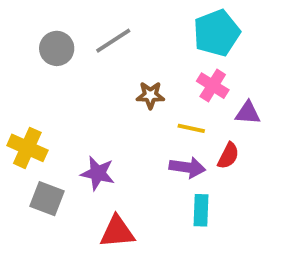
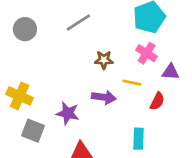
gray circle: (57, 48) -> (25, 29), moved
purple arrow: (187, 167) -> (104, 97), moved

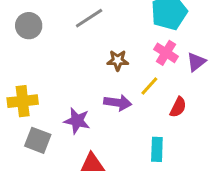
purple triangle: (171, 72) -> (196, 62), moved, turned -42
yellow line: (132, 83) -> (149, 86), turned -60
yellow cross: (20, 96) -> (23, 101), turned -30

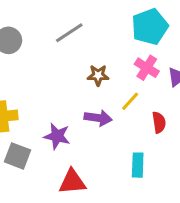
red semicircle: (178, 107) -> (159, 122), turned -35

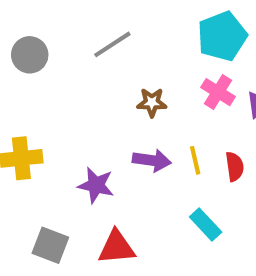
yellow line: (130, 101) -> (195, 160), moved, turned -55
gray square: (18, 156) -> (50, 245), moved
cyan rectangle: (138, 165) -> (206, 224), turned -45

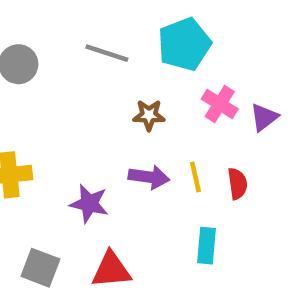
cyan pentagon: (222, 36) -> (184, 44), moved
gray line: (112, 44) -> (107, 53), turned 51
cyan rectangle: (206, 224) -> (206, 246), turned 48

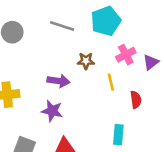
pink cross: (220, 104) -> (126, 55), turned 30
purple arrow: (149, 177) -> (58, 81), moved
yellow line: (195, 177) -> (111, 82), moved

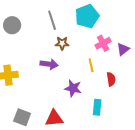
gray line: (62, 26) -> (52, 20), turned 54
brown star: (86, 61) -> (62, 43), moved
purple star: (52, 111) -> (73, 88), moved

